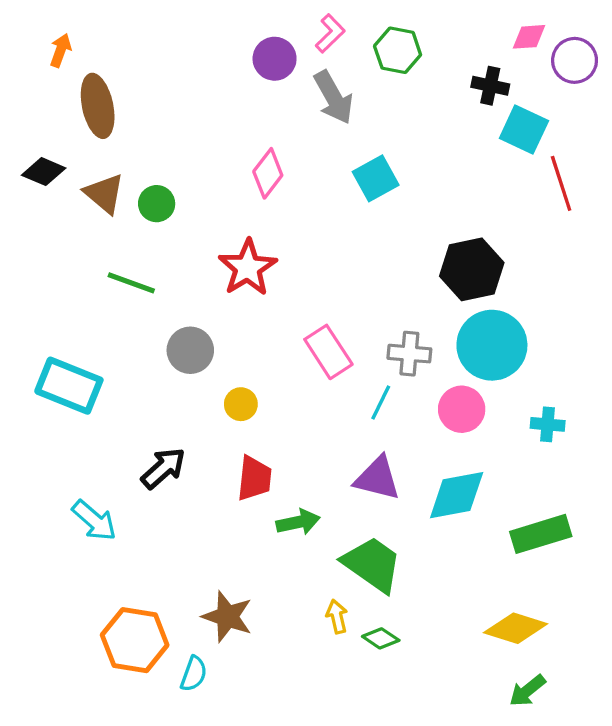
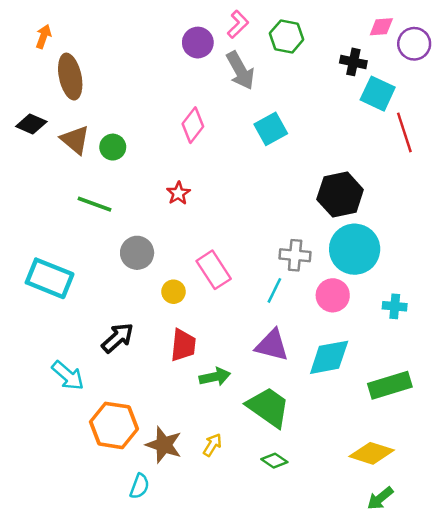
red star: (248, 268) -> (178, 193), size x0.6
pink rectangle: (328, 352) -> (214, 270), moved
yellow arrow: (337, 617) -> (212, 445), moved, turned 45
orange hexagon: (135, 640) -> (114, 425), moved

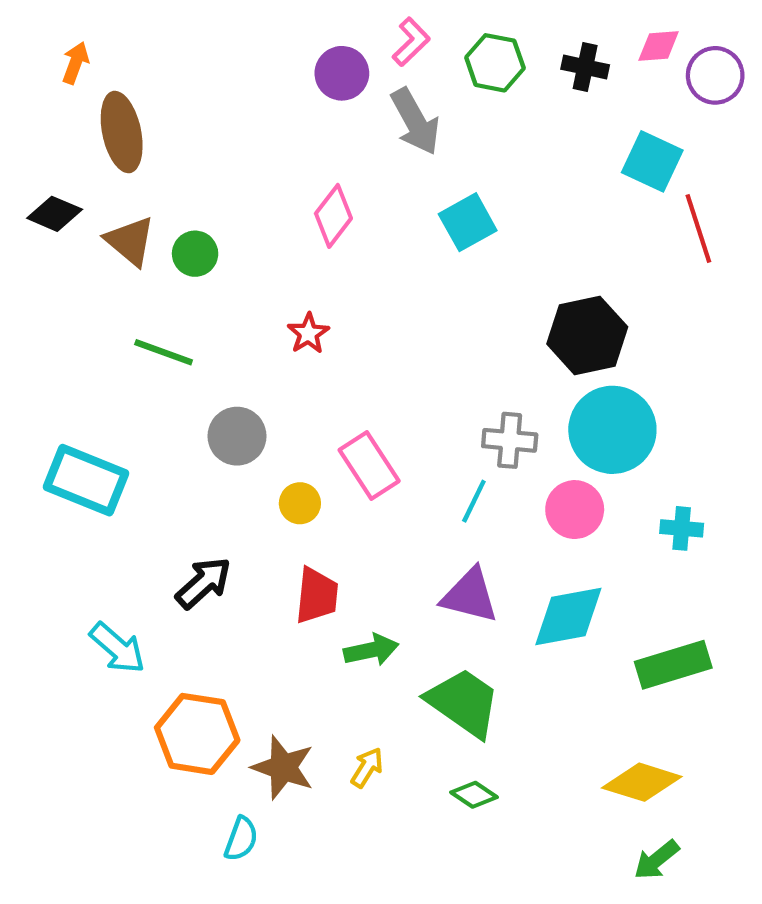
black cross: (353, 62) -> (585, 67), moved

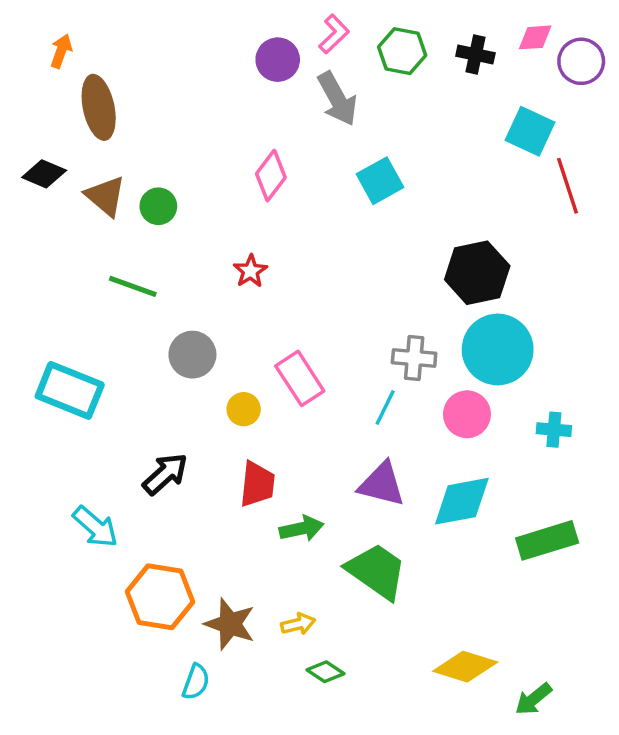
yellow arrow: (367, 767) -> (298, 624), turned 44
yellow diamond: (642, 782) -> (465, 667), moved
green diamond: (474, 795) -> (325, 672), moved

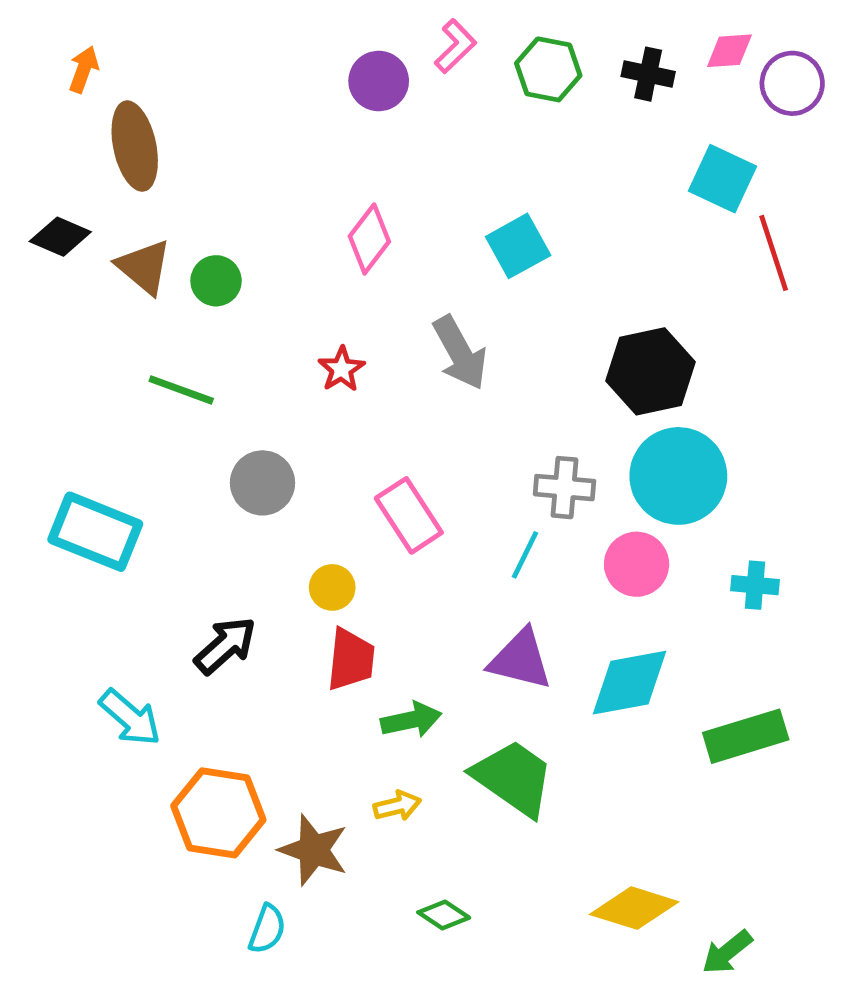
gray arrow: (337, 99) -> (460, 353), moved
yellow circle: (244, 409) -> (332, 587), moved
yellow arrow: (298, 624) -> (397, 806), moved

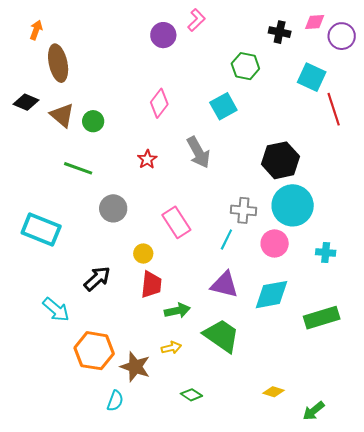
green hexagon: (548, 69) -> (245, 66), moved
yellow diamond: (634, 908) -> (274, 392), size x0.6

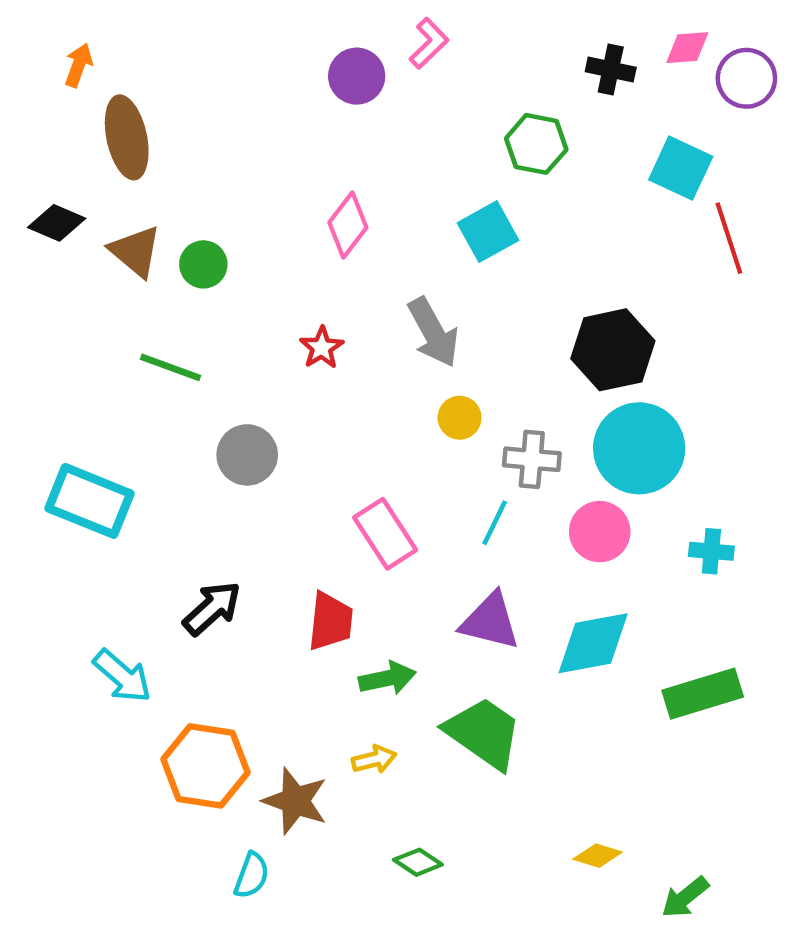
pink rectangle: (176, 222) -> (385, 534), moved
yellow circle: (143, 254) -> (460, 418), moved

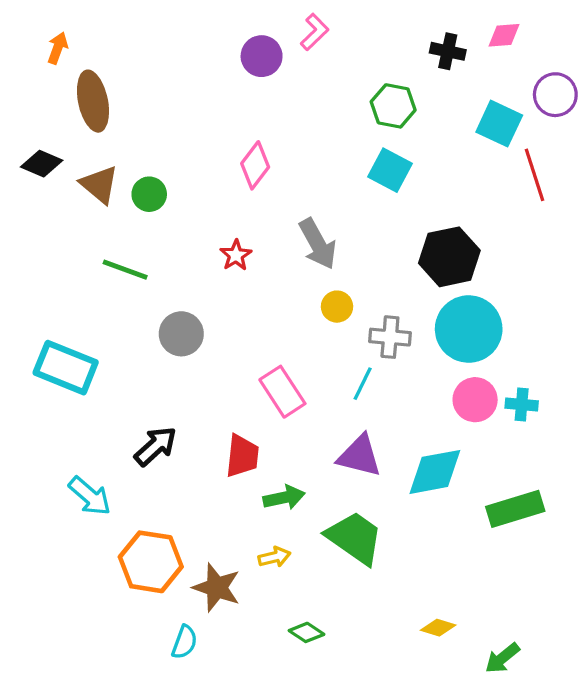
purple circle: (746, 78) -> (555, 95), moved
cyan square: (488, 232) -> (390, 170), moved, turned -33
pink circle: (600, 532) -> (475, 400), moved

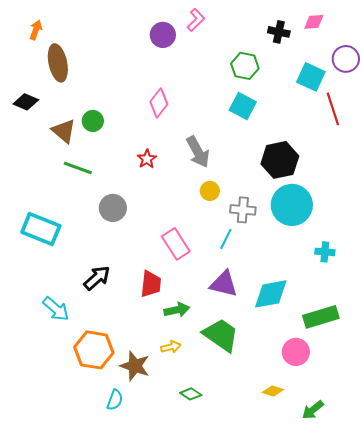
brown triangle: (99, 185) -> (64, 131), moved
pink circle: (475, 400) -> (296, 352), moved

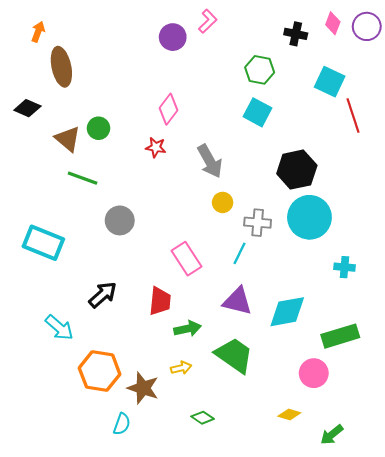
pink diamond: (314, 22) -> (333, 23), turned -65
purple circle: (346, 59) -> (367, 26), moved
red star: (147, 159) -> (156, 147), moved, turned -30

